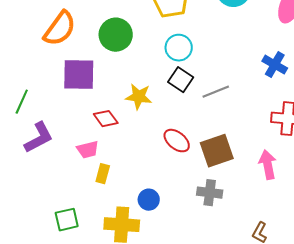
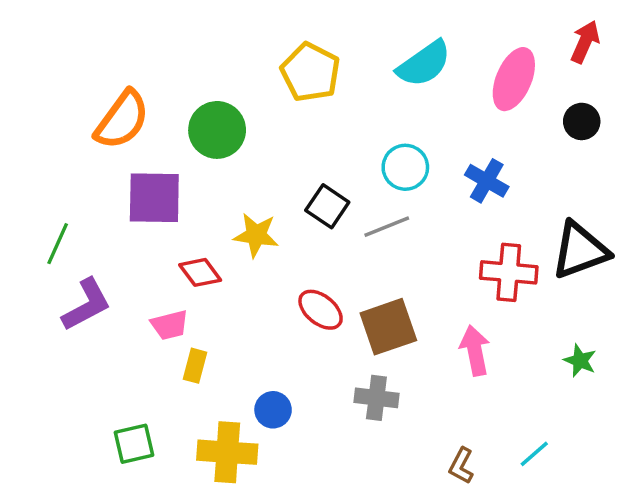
cyan circle: (179, 48) -> (405, 167), moved

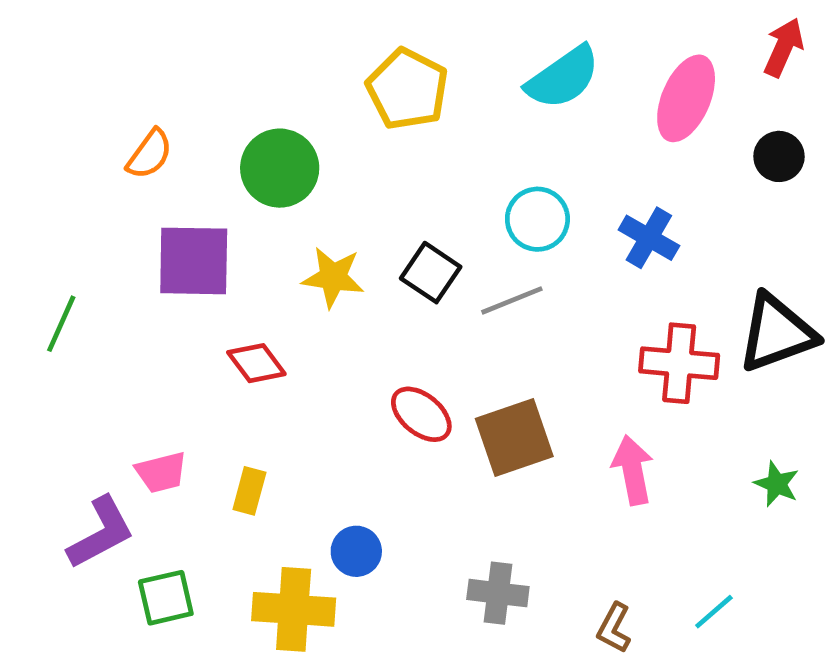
orange semicircle: (122, 120) -> (150, 154), size x0.6
yellow star: (256, 235) -> (333, 277), moved
purple L-shape: (86, 305) -> (101, 533), moved
pink trapezoid: (170, 325) -> (161, 472), moved
gray cross: (376, 398) -> (498, 593), moved

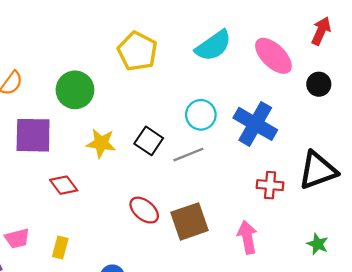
pink ellipse: (686, 98) -> (273, 56), turned -69
blue cross: (649, 238) -> (255, 124), size x1.5
red cross: (679, 363) -> (270, 185), size x0.7

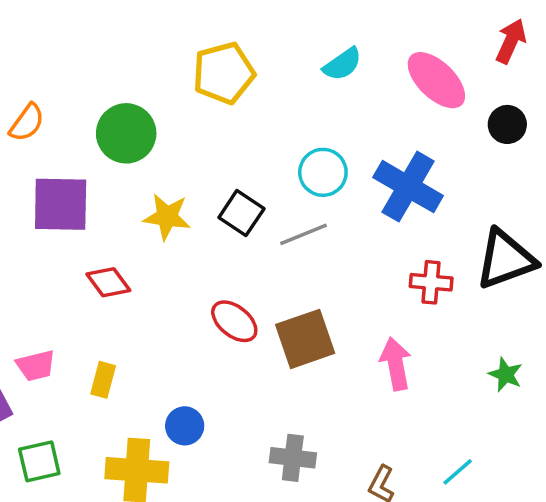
cyan semicircle: (213, 46) -> (342, 64), size x0.7
yellow pentagon: (137, 51) -> (224, 73), turned 30

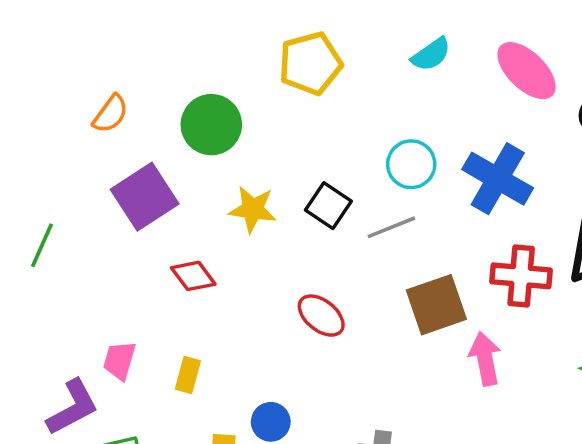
purple square: (61, 204) -> (145, 197), turned -34
red cross: (431, 282) -> (521, 276), size x1.4
brown square: (305, 339) -> (436, 305), moved
pink trapezoid: (36, 366) -> (119, 361), turned 120

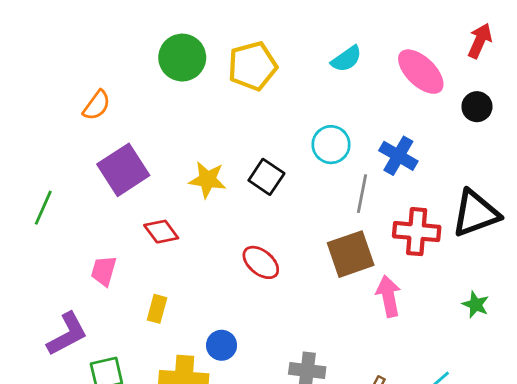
green circle: (211, 125) -> (182, 58), moved
blue cross: (498, 179) -> (398, 156), size x0.7
gray line: (391, 227) -> (362, 194), moved, turned -57
pink trapezoid: (119, 361) -> (104, 271), moved

